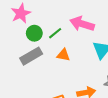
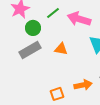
green line: (55, 33) -> (53, 13), moved

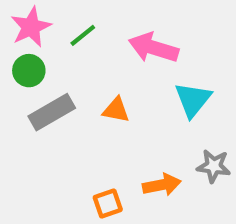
green line: (53, 13) -> (83, 35), moved
green circle: (33, 28) -> (29, 71), moved

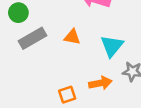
cyan triangle: (193, 100) -> (112, 46), moved

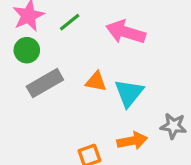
cyan triangle: (112, 46) -> (129, 93), moved

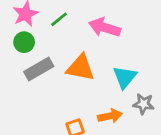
orange triangle: (96, 81) -> (80, 68), size x1.6
cyan triangle: (129, 93) -> (125, 77), moved

